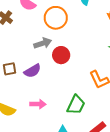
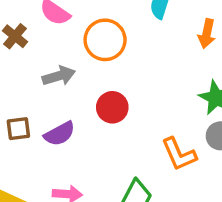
gray arrow: (43, 43) -> (59, 76), moved

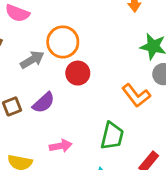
orange circle: (105, 40) -> (63, 42), moved

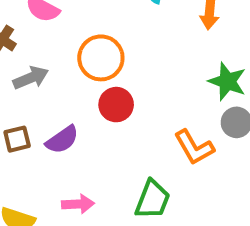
gray arrow: (32, 60) -> (31, 78), moved

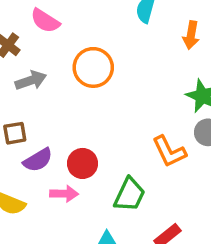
red circle: (116, 105) -> (83, 163), moved
purple semicircle: (62, 140) -> (38, 160), moved

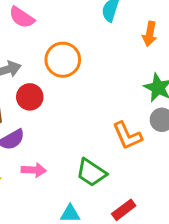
red circle: (83, 163) -> (30, 97), moved
green trapezoid: (129, 195) -> (91, 173), turned 96

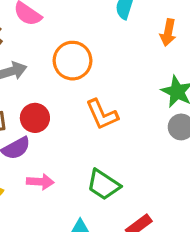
red circle: (30, 97) -> (35, 118), moved
orange L-shape: (127, 136) -> (102, 114), moved

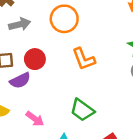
pink arrow: (40, 182) -> (35, 119), moved, turned 30

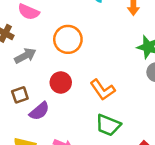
red circle: (35, 59) -> (61, 82), moved
orange L-shape: (84, 59) -> (103, 90), moved

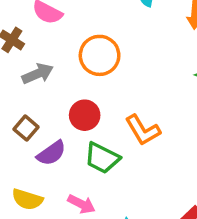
brown square: (20, 95) -> (26, 128), turned -35
green trapezoid: (108, 125) -> (102, 158), moved

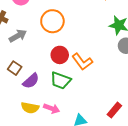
red circle: (85, 115) -> (60, 55), moved
yellow semicircle: (27, 199) -> (30, 108), moved

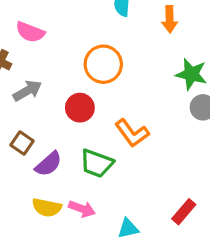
orange circle: (52, 21) -> (103, 64), moved
red circle: (60, 55) -> (80, 108), moved

